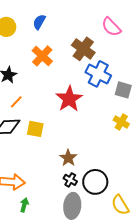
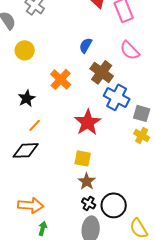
blue semicircle: (39, 22) -> (86, 45), moved
yellow cross: (121, 122) -> (142, 135), moved
yellow square: (35, 129) -> (83, 158), moved

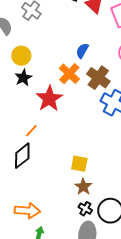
orange cross: (61, 79) -> (69, 74), moved
black star: (27, 98) -> (23, 78), moved
red star: (88, 122) -> (49, 99), moved
black diamond: (26, 150) -> (22, 156), turned -36

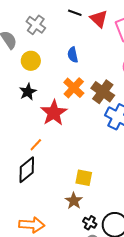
blue semicircle: (82, 51) -> (73, 55), moved, turned -42
yellow circle: (21, 56) -> (31, 61), moved
brown star: (83, 187) -> (74, 201), moved

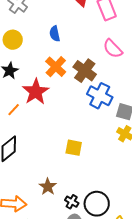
orange line: (36, 145) -> (14, 110), moved
yellow square: (84, 178) -> (74, 148), moved
brown star: (74, 201) -> (48, 187), moved

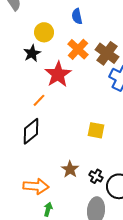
yellow circle: (13, 40) -> (44, 32), moved
orange line: (14, 110) -> (39, 100), moved
black cross: (72, 202) -> (96, 176), moved

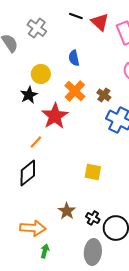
brown cross: (107, 53) -> (104, 95), size x0.6

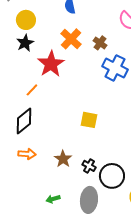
yellow circle: (41, 74) -> (26, 20), moved
orange arrow: (33, 228) -> (27, 154), moved, size x0.7
green arrow: (45, 251) -> (53, 199), moved, turned -120

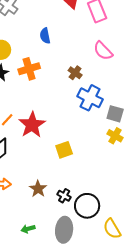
orange cross: (71, 39) -> (29, 69), moved, turned 30
red star: (51, 64) -> (32, 125), moved
yellow square: (89, 120) -> (64, 150), turned -30

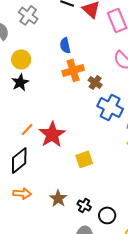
orange cross: (29, 69) -> (73, 70), moved
black circle: (87, 206) -> (107, 215), size x0.7

